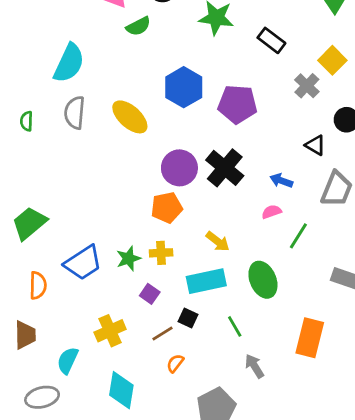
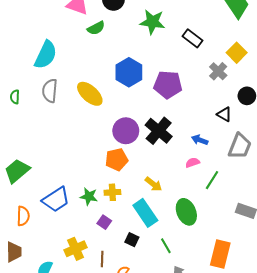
green star: (128, 258) -> (89, 196), turned 30
cyan rectangle: (206, 281) -> (145, 213), turned 68
brown line: (162, 334) -> (102, 259), moved, turned -56

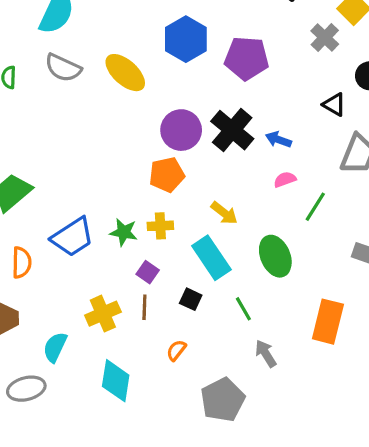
gray semicircle: (50, 91) -> (63, 68), turned -70
blue arrow: (200, 140) -> (278, 140), moved
brown line: (102, 259) -> (144, 307), moved

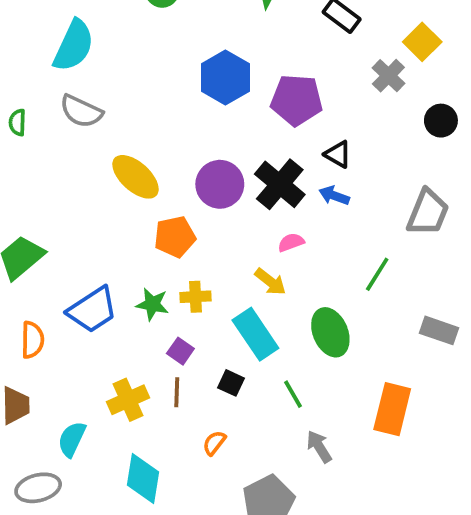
yellow ellipse: (125, 73) -> (135, 177), moved
black triangle: (334, 105) -> (338, 154), moved
orange pentagon: (167, 175) -> (175, 237), moved
pink semicircle: (285, 180) -> (291, 242), moved

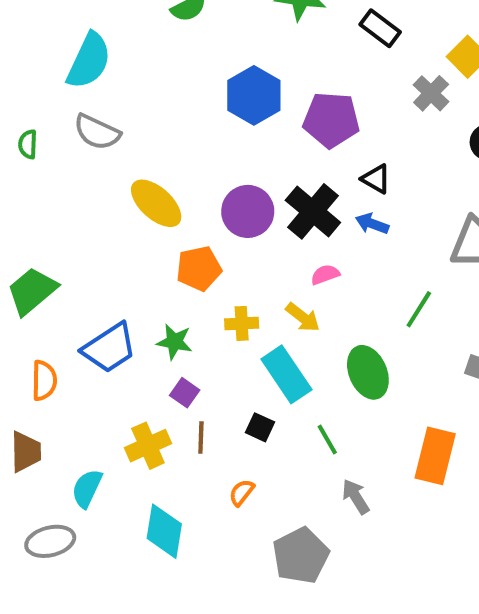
yellow cross: (195, 297) -> (242, 323), moved
purple square: (180, 351) -> (185, 393), moved

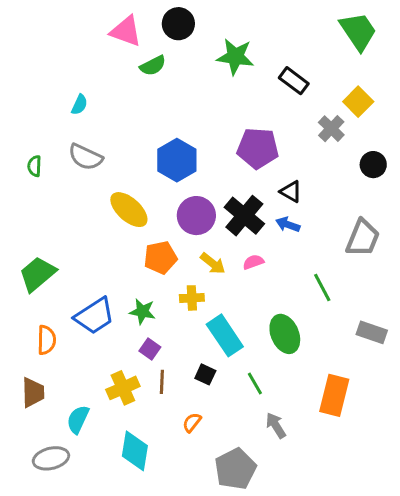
cyan semicircle: (89, 61) -> (79, 105), size x0.5
blue hexagon: (254, 95) -> (177, 160), moved
green line: (419, 309) -> (322, 287), turned -60
yellow arrow: (303, 317) -> (213, 264), moved

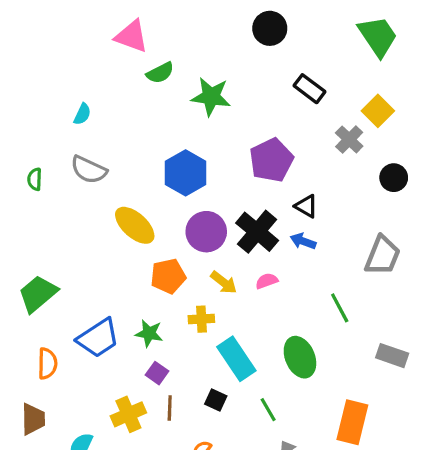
black circle: (178, 24) -> (270, 28), moved
green star: (235, 57) -> (211, 97), moved
purple pentagon: (258, 148) -> (271, 160), turned -30

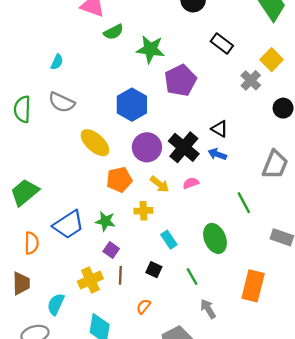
purple pentagon: (271, 160) -> (180, 80), moved
green semicircle: (35, 179) -> (22, 109), size x1.6
cyan rectangle: (236, 359) -> (169, 240), size x0.6

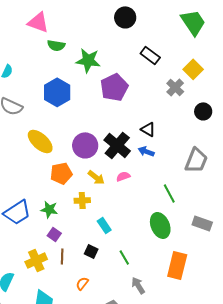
green semicircle: (113, 32) -> (56, 45), turned 36
blue hexagon: (132, 105) -> (57, 92), moved
green ellipse: (215, 238) -> (160, 225), moved

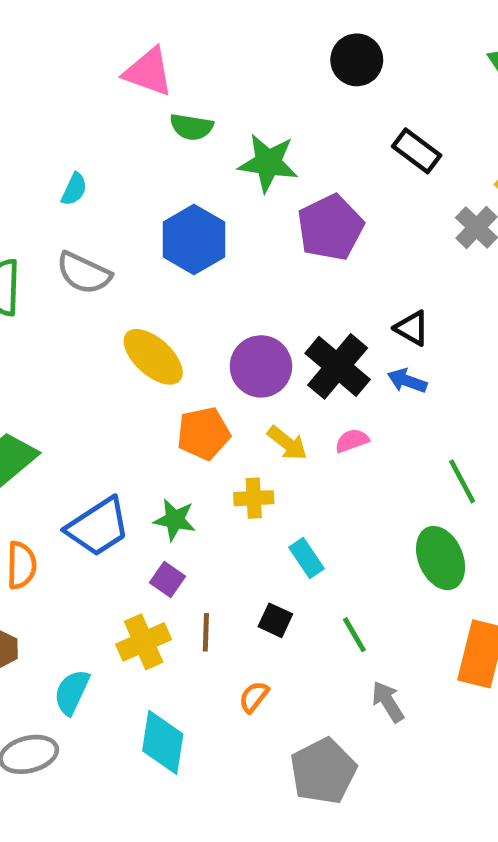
purple square: (54, 234) -> (168, 580), moved

